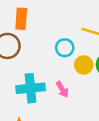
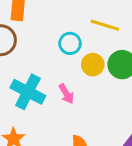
cyan cross: (31, 88) -> (28, 92), turned 32

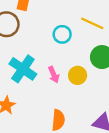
yellow circle: (93, 65) -> (78, 75), moved

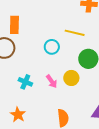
cyan cross: (23, 69) -> (25, 82), size x0.6

